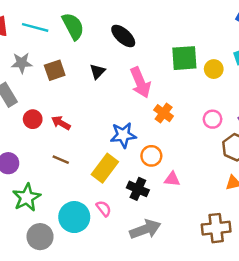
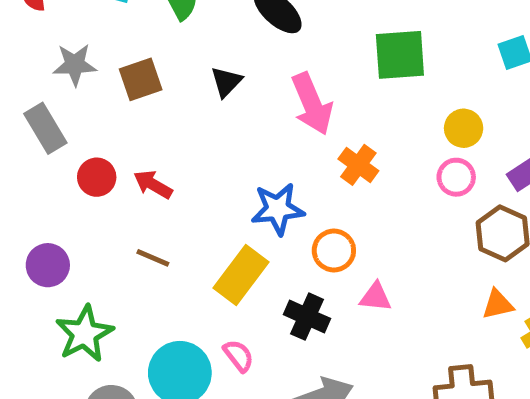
yellow circle: (214, 69) -> (464, 128), moved

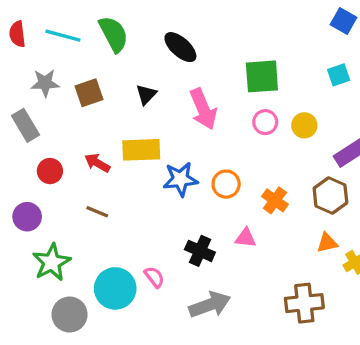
orange cross: (358, 165) -> (275, 200), moved
red circle: (97, 177) -> (50, 171), moved
pink circle: (456, 177) -> (265, 122), moved
orange circle: (334, 251) -> (226, 184), moved
yellow rectangle: (241, 275) -> (141, 150), moved, turned 51

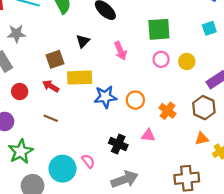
brown square: (89, 93) -> (55, 59), moved
pink arrow: (203, 109) -> (120, 51), size x0.7

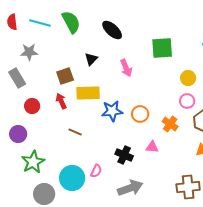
pink circle: (161, 59) -> (187, 101), moved
red arrow: (51, 86) -> (61, 101), turned 35
brown line: (51, 118) -> (75, 132), moved
pink semicircle: (88, 161) -> (96, 171), turned 64

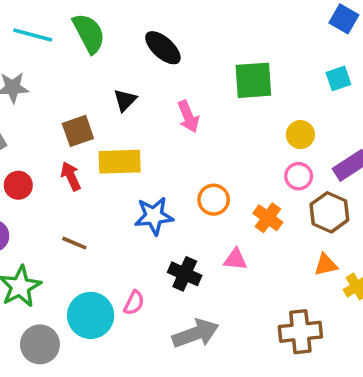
blue star: (112, 111) -> (154, 216), moved
brown line: (75, 132) -> (74, 243), moved

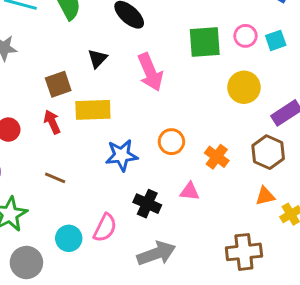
pink arrow: (188, 116) -> (150, 72), size x1.4
yellow circle: (300, 135) -> (244, 87), size x1.4
pink circle: (299, 176) -> (245, 36), moved
pink semicircle: (134, 303) -> (105, 228), size x1.4
cyan circle: (91, 315) -> (69, 238), size x0.7

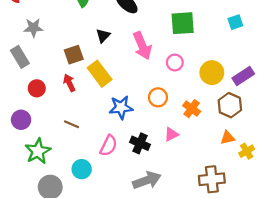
pink circle: (245, 36) -> (175, 63), moved
yellow circle: (244, 87) -> (212, 73), moved
yellow rectangle: (93, 110) -> (100, 74), turned 55
pink triangle: (190, 191) -> (171, 134), turned -32
pink semicircle: (105, 228) -> (109, 146), moved

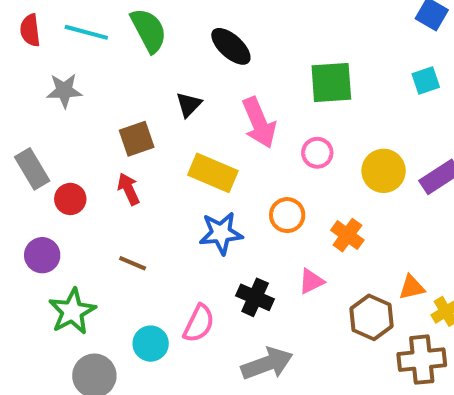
gray rectangle: (20, 57) -> (32, 169), moved
yellow rectangle: (100, 74) -> (213, 173), moved, turned -30
brown hexagon: (230, 105) -> (372, 317), moved
pink semicircle: (109, 146) -> (199, 323), moved
brown cross: (212, 179) -> (422, 360), moved

